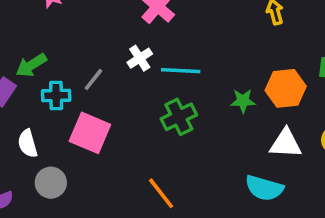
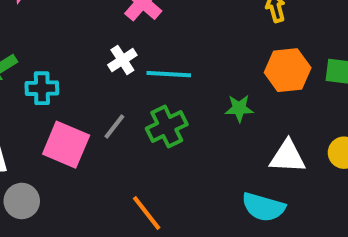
gray line: (93, 79) -> (114, 126), moved
orange hexagon: (286, 88) -> (288, 70), moved
cyan cross: (56, 95) -> (42, 88), moved

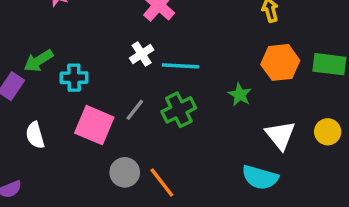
green star: (239, 108) -> (240, 95), turned 30
white triangle: (288, 157) -> (280, 135), turned 48
gray circle: (22, 201) -> (125, 172), moved

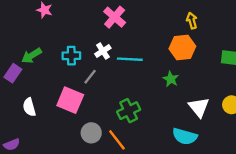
orange hexagon: (280, 62) -> (182, 47), moved
cyan cross: (74, 78) -> (71, 56), moved
gray line: (135, 110) -> (90, 77), moved
green cross: (179, 110) -> (129, 111), moved

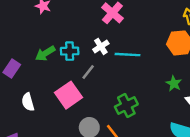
green arrow: (32, 56) -> (45, 53), moved
green star: (171, 79) -> (174, 84), moved
pink square: (70, 100) -> (68, 95), turned 32

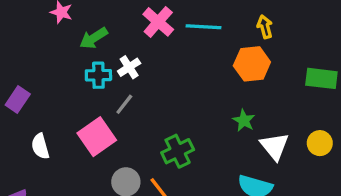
white cross: (101, 46) -> (129, 67), moved
green arrow: (45, 53) -> (94, 38), moved
cyan line: (127, 55) -> (203, 27), moved

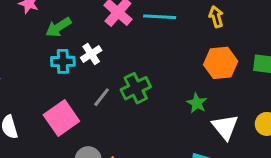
orange hexagon: (252, 64) -> (221, 63), moved
gray line: (124, 104) -> (102, 97), moved
green cross: (178, 151) -> (136, 88), moved

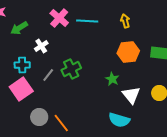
cyan cross: (63, 61) -> (22, 65), moved

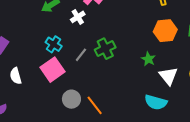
white cross: (41, 46) -> (78, 17), moved
cyan cross: (22, 65) -> (54, 44), turned 35

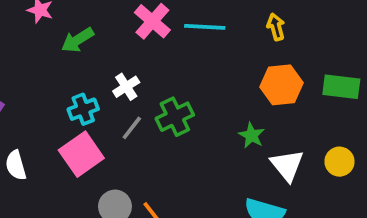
white cross: (78, 17) -> (126, 87), moved
cyan cross: (54, 44) -> (83, 109), turned 35

